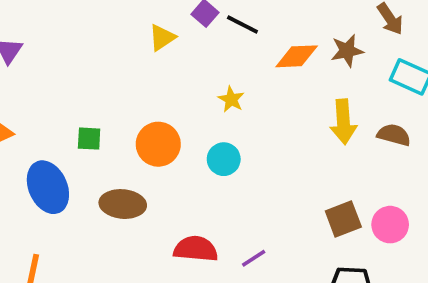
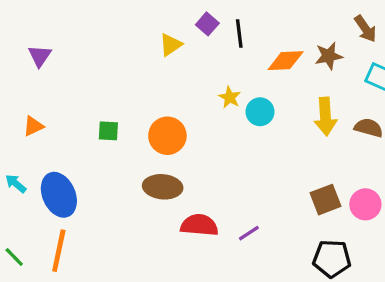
black line: (242, 25) -> (239, 34), turned 56
cyan circle: (224, 159) -> (260, 112), moved
blue ellipse: (48, 187) -> (59, 195), moved
brown ellipse: (123, 204) -> (163, 187), moved

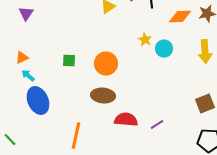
cyan arrow: (16, 184) -> (28, 76), moved
orange line: (59, 251) -> (76, 136), moved

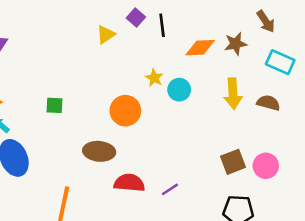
orange circle: (106, 64) -> (125, 111), moved

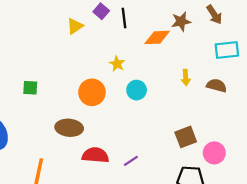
brown star: (236, 44) -> (181, 21), moved
cyan rectangle: (280, 62) -> (227, 50), turned -30
cyan circle: (179, 90) -> (137, 90), moved
yellow arrow: (233, 94) -> (186, 77), size x0.6
pink circle: (266, 166) -> (214, 153), moved

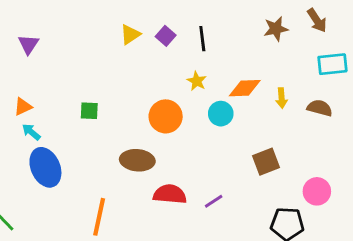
purple square: (101, 11) -> (166, 36), moved
black line: (124, 18) -> (202, 39), moved
yellow triangle: (75, 26) -> (130, 34), moved
orange diamond: (157, 37) -> (245, 88), moved
brown square: (186, 137) -> (266, 162), moved

